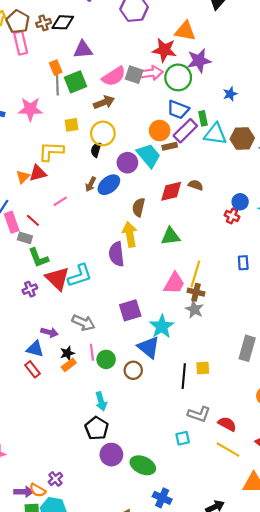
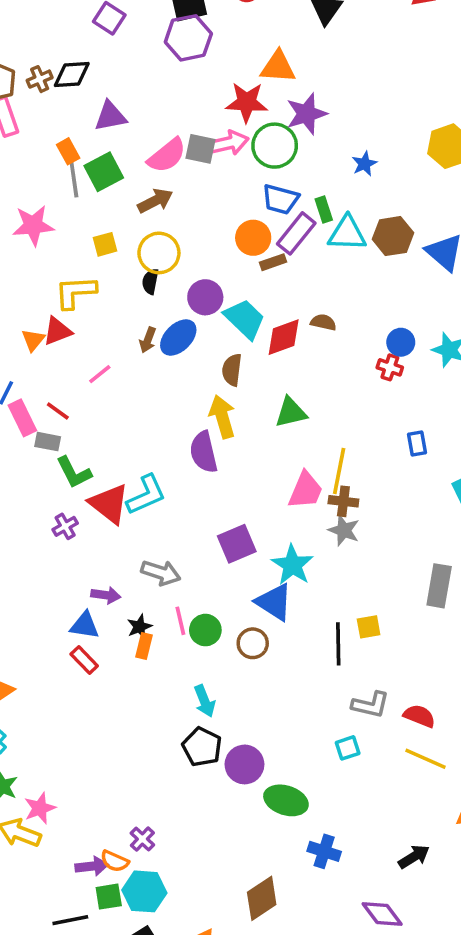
cyan trapezoid: (149, 156) -> (245, 319), moved
orange rectangle: (69, 365) -> (144, 646), turned -32
purple circle: (111, 455) -> (244, 764), moved

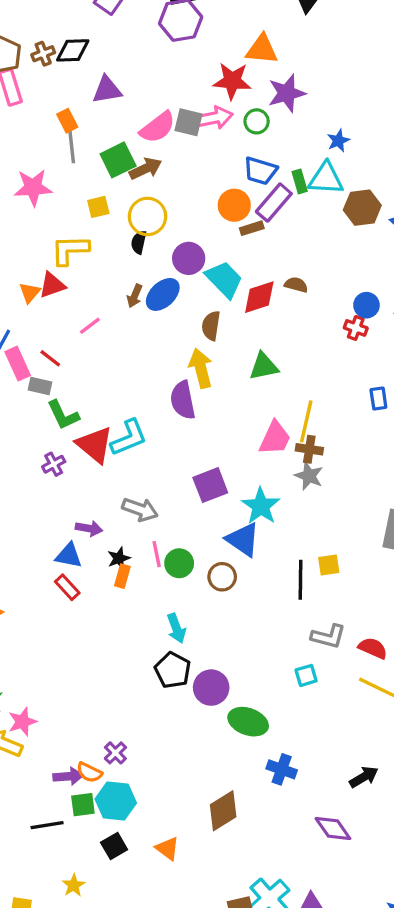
green circle: (275, 146) -> (257, 121), size x0.6
green square: (104, 172) -> (118, 160), moved
cyan triangle: (347, 233) -> (326, 178), moved

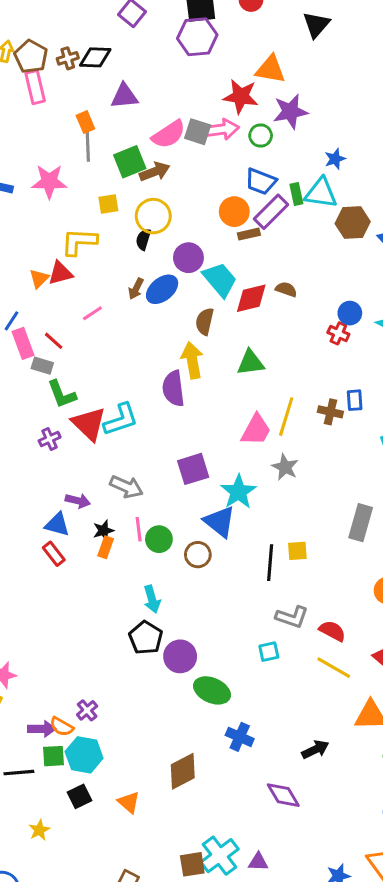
brown cross: (309, 449) -> (330, 412), moved

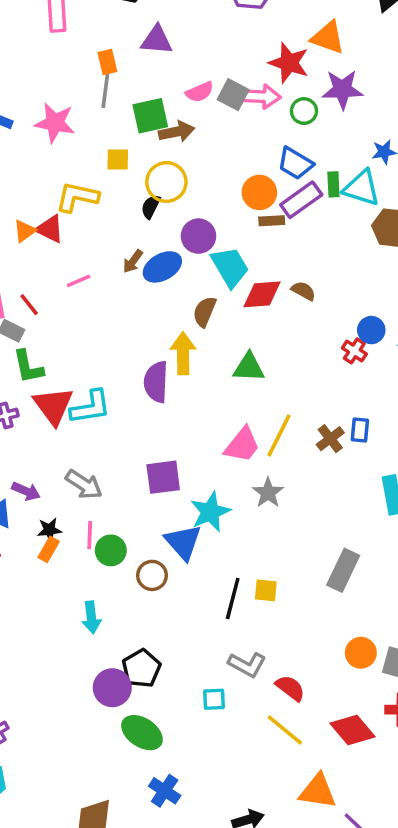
pink semicircle: (169, 134) -> (200, 92), size x0.7
red triangle: (60, 273) -> (50, 229), turned 32
brown cross: (330, 412) -> (330, 439), turned 30
black pentagon: (146, 638) -> (142, 668), moved

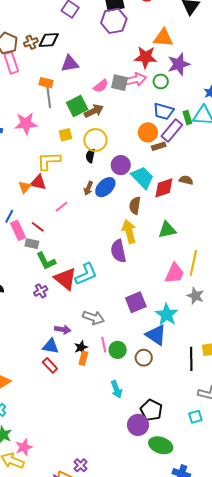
orange rectangle: (107, 62) -> (46, 83), turned -48

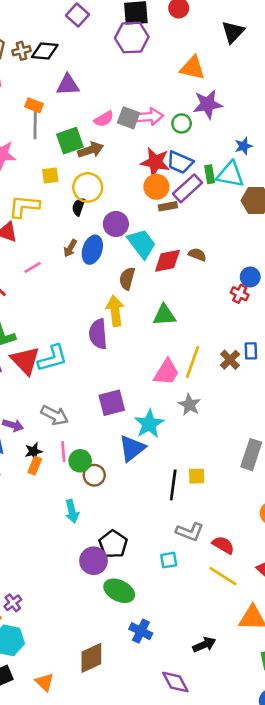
red star: (146, 57) -> (155, 162), moved
blue ellipse: (105, 187) -> (92, 250), turned -35
blue triangle: (156, 335) -> (132, 448), turned 40
brown circle: (144, 358) -> (94, 475), moved

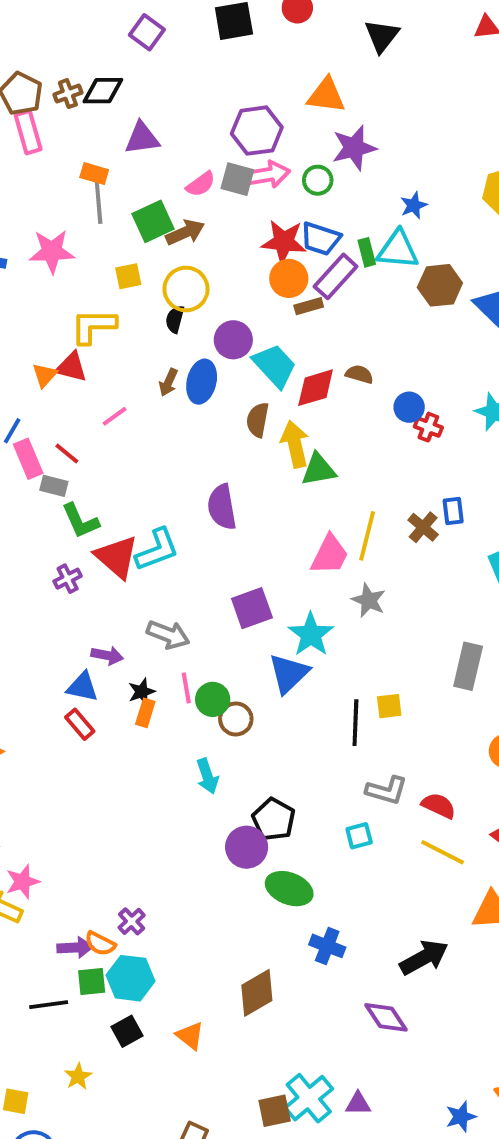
purple hexagon: (132, 38) -> (257, 131), moved
blue circle: (250, 277) -> (409, 407), moved
yellow arrow: (115, 311) -> (295, 444), moved
black arrow: (204, 645) -> (424, 957), size x1.4

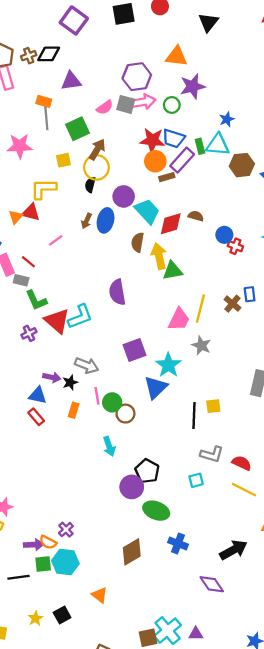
purple square: (147, 32) -> (74, 20), size x1.4
brown arrow: (185, 232) -> (97, 149), moved, turned -35
black star: (142, 692) -> (70, 382), moved
brown diamond: (257, 993) -> (132, 552), moved
black square: (127, 1031) -> (62, 615), moved

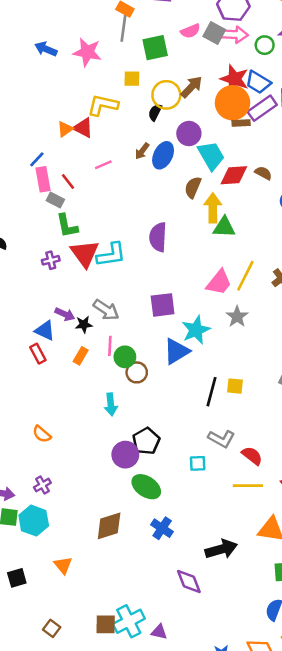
brown arrow: (97, 149) -> (192, 87), moved
orange circle: (155, 161) -> (232, 103), size x1.4
yellow line: (244, 490) -> (248, 486), turned -40
orange semicircle: (48, 542) -> (42, 434), moved

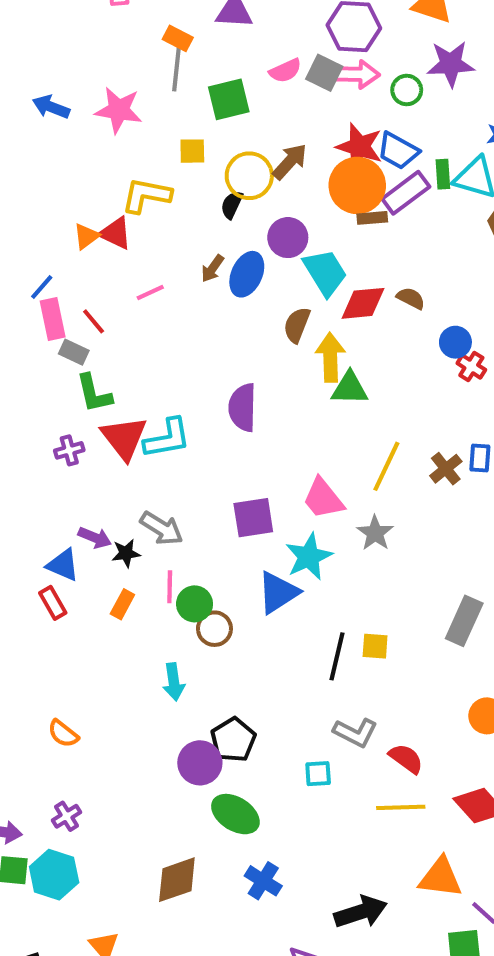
pink trapezoid: (219, 282) -> (323, 499), moved, turned 104

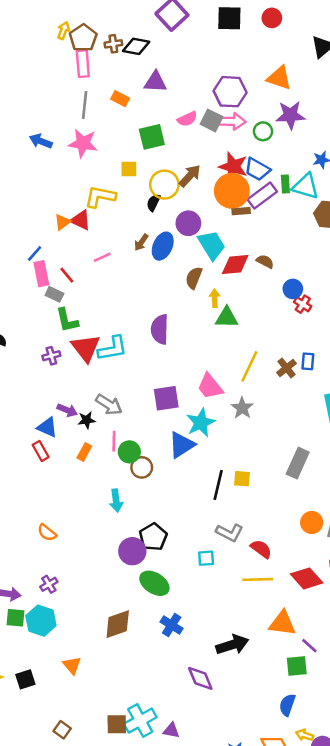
gray line: (177, 69) -> (85, 105), moved
yellow arrow: (330, 357) -> (215, 298), size x0.6

